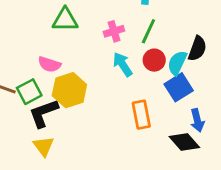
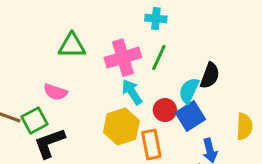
pink cross: (114, 31) -> (123, 58), size x1.6
red circle: (154, 60) -> (165, 110), moved
yellow hexagon: (69, 90) -> (121, 127), moved

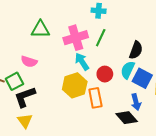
cyan semicircle: (189, 91) -> (128, 70), moved
blue square: (190, 116) -> (142, 78), moved, turned -30

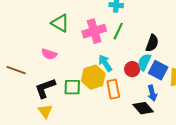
green triangle: (40, 29) -> (60, 23), turned 30
cyan arrow: (82, 62) -> (105, 63), moved
red circle: (105, 74) -> (132, 69), moved
green square: (14, 81) -> (72, 87), moved, turned 30

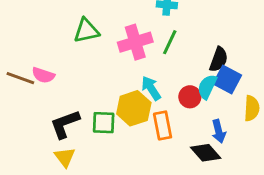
green triangle: (60, 23) -> (86, 31), turned -42
pink semicircle: (49, 54) -> (43, 75), moved
brown line: (16, 70) -> (20, 78), moved
blue square: (158, 70) -> (227, 80), moved

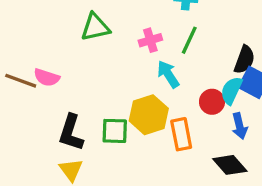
pink cross: (135, 42) -> (150, 40), size x0.6
cyan arrow: (151, 88) -> (168, 74), moved
black L-shape: (65, 124) -> (71, 133), turned -52
blue arrow: (219, 131) -> (240, 126), moved

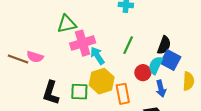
pink cross: (150, 40) -> (83, 43), moved, size x1.6
green line: (189, 40) -> (128, 45), moved
cyan arrow: (168, 74) -> (97, 56), moved

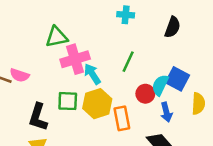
black semicircle: (164, 45) -> (172, 27), moved
green square: (79, 92) -> (68, 101), moved

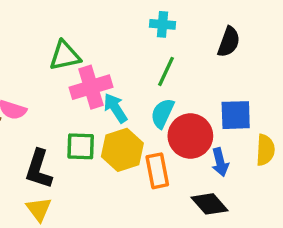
green line: (128, 62) -> (166, 71), moved
blue square: (177, 79) -> (236, 115), turned -30
cyan semicircle: (160, 85) -> (162, 113), moved
red circle: (145, 94) -> (190, 136), size x1.6

